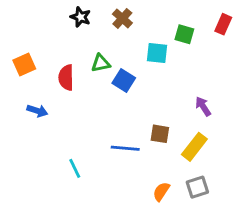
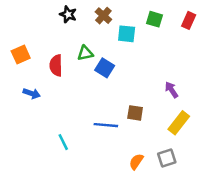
green square: (184, 34) -> (155, 19), moved
cyan square: (157, 53) -> (127, 34), moved
yellow rectangle: (194, 147) -> (179, 123), moved

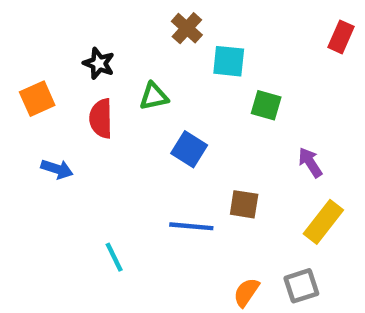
black star: (68, 14) -> (99, 63), moved
green square: (155, 19) -> (266, 105), moved
blue square: (105, 68) -> (189, 149), moved

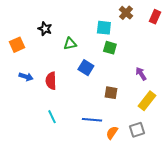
brown cross: (187, 28) -> (126, 13), moved
green square: (266, 105) -> (110, 48), moved
red semicircle: (101, 118) -> (51, 81), moved
blue line: (191, 226) -> (92, 120), moved

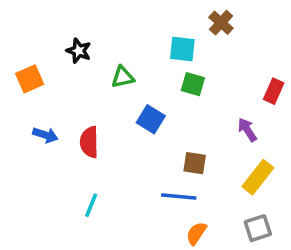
red rectangle: (155, 17) -> (274, 91), moved
cyan line: (52, 117) -> (91, 205), turned 48
blue line: (92, 120) -> (179, 196), moved
gray square: (137, 130) -> (258, 228), moved

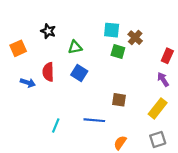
brown cross: (221, 23) -> (135, 38), moved
blue square: (151, 119) -> (79, 73), moved
purple arrow: (247, 130) -> (163, 79), moved
red semicircle: (89, 142) -> (48, 72), moved
blue line: (179, 196) -> (94, 120), moved

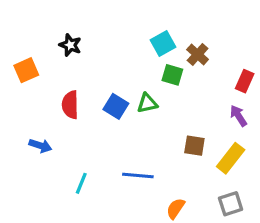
cyan square: (112, 30) -> (163, 43), turned -35
green triangle: (75, 47) -> (147, 103), moved
blue arrow: (28, 83) -> (40, 146), moved
brown square: (119, 100) -> (194, 146), moved

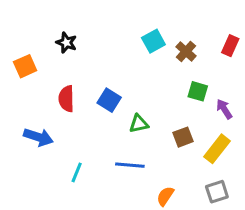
green square: (172, 75) -> (198, 91), moved
red rectangle: (245, 81) -> (230, 46), moved
green triangle: (147, 103) -> (139, 124), moved
blue arrow: (40, 146) -> (38, 137), size x1.4
brown square: (194, 146) -> (183, 137), turned -30

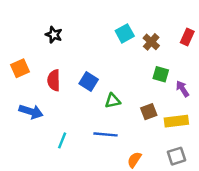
orange square: (25, 66) -> (20, 68), moved
yellow rectangle: (217, 149) -> (176, 121), turned 45

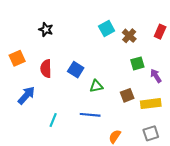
green square: (161, 74) -> (137, 63), turned -32
blue arrow: (31, 112) -> (26, 95), turned -66

